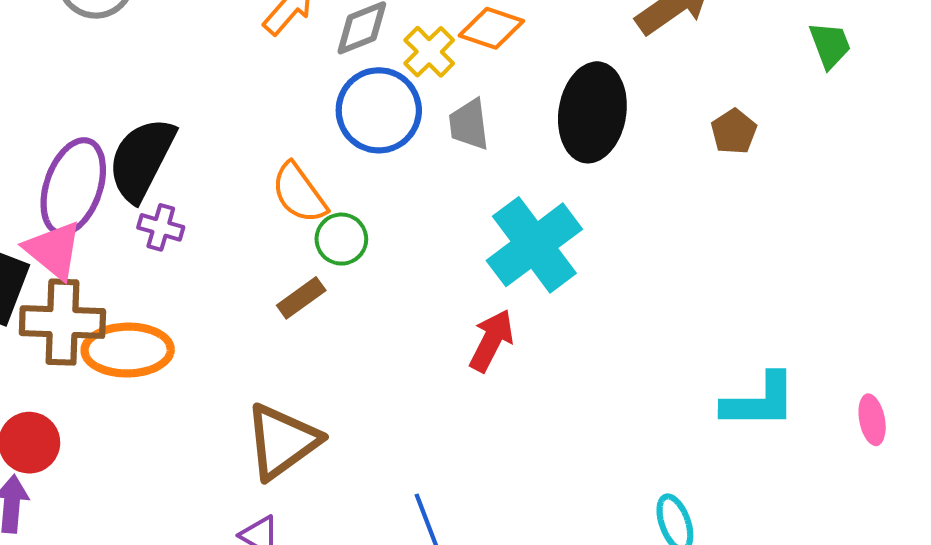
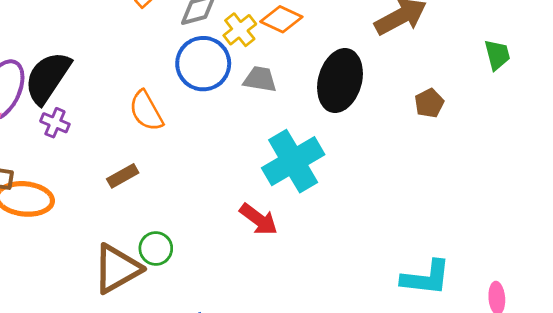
gray trapezoid: (469, 124) -> (260, 79), turned 100
green circle: (341, 239) -> (156, 248), moved
brown rectangle: (301, 298) -> (123, 176), moved
red arrow: (491, 341) -> (259, 219), turned 93

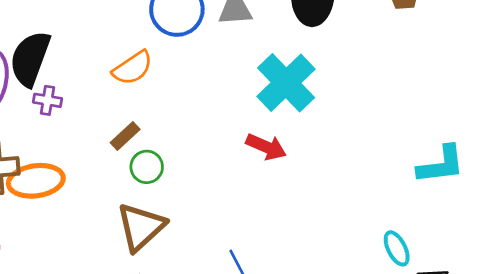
orange semicircle: (146, 111) -> (133, 68), turned -81
green circle: (156, 248) -> (147, 167), moved

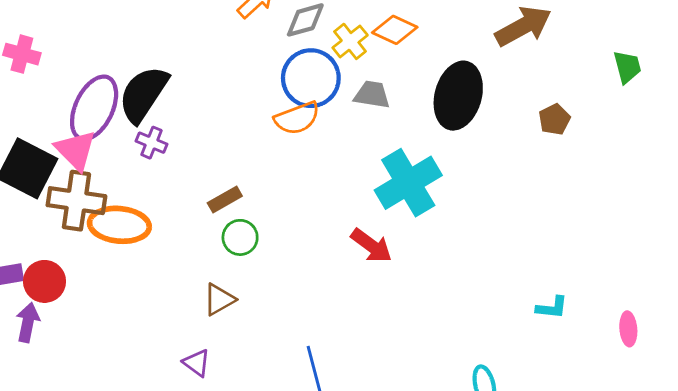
orange semicircle: (133, 68) -> (297, 118), moved
cyan L-shape: (441, 165) -> (552, 308), size x0.6
brown triangle: (141, 227) -> (219, 299), size x0.6

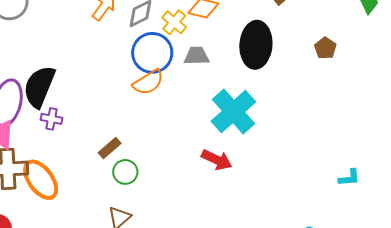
orange ellipse: (119, 225) -> (41, 180), turned 60

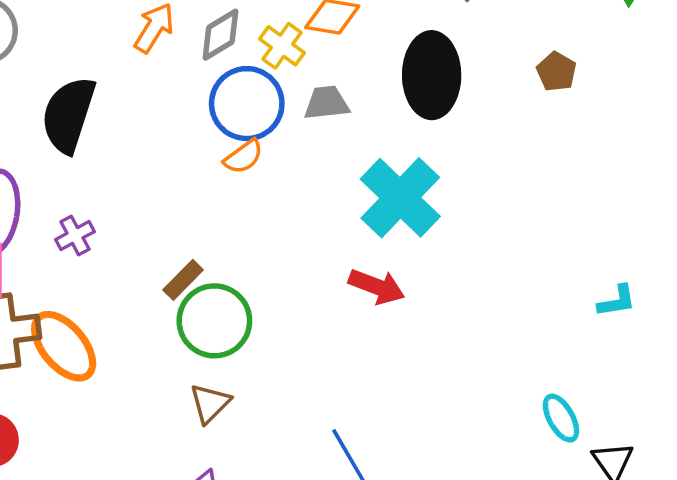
orange semicircle: (148, 82) -> (243, 157), size x0.7
black semicircle: (39, 87) -> (68, 115), moved
purple cross: (51, 119) -> (75, 236), turned -35
green circle: (125, 172) -> (214, 321), size x1.6

